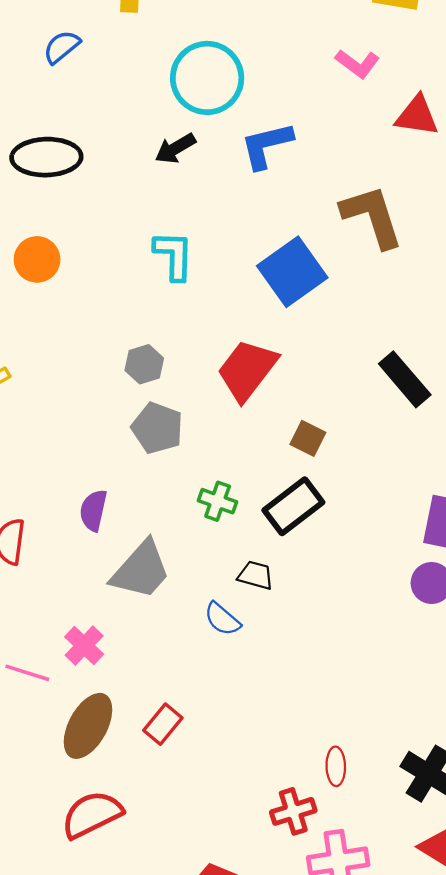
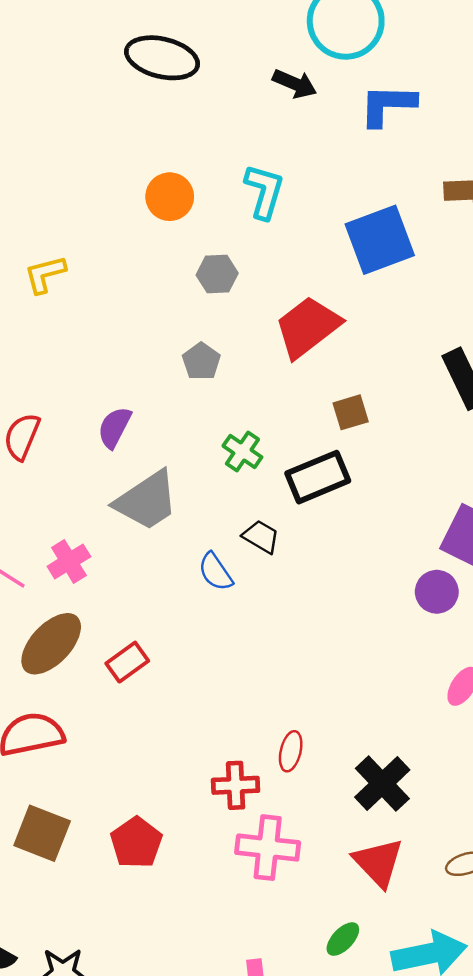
black arrow: (175, 148) -> (295, 84), turned -141
orange circle: (37, 259) -> (170, 197), moved
gray hexagon: (144, 364) -> (217, 274), moved
gray pentagon: (157, 428) -> (201, 361), size x0.7
brown square: (308, 438) -> (351, 412), turned 32

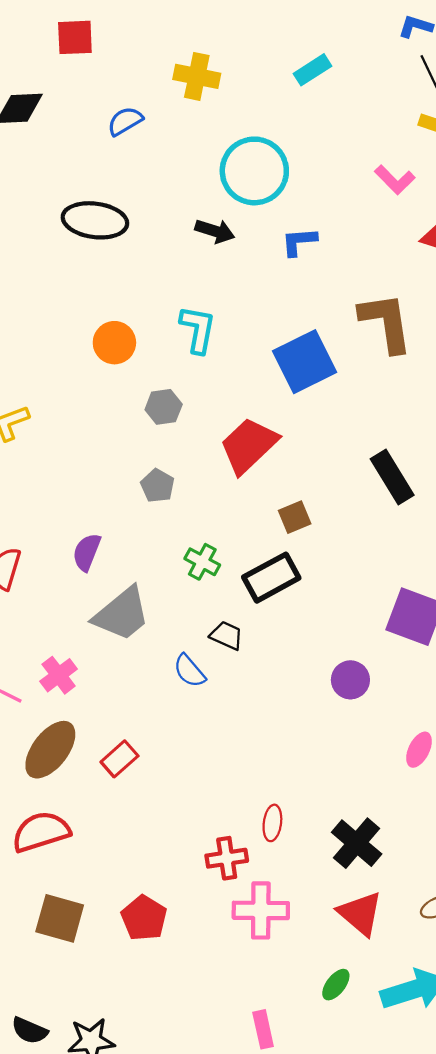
blue L-shape: (388, 105) -> (299, 242), size x0.7
purple circle: (437, 592) -> (350, 680), moved

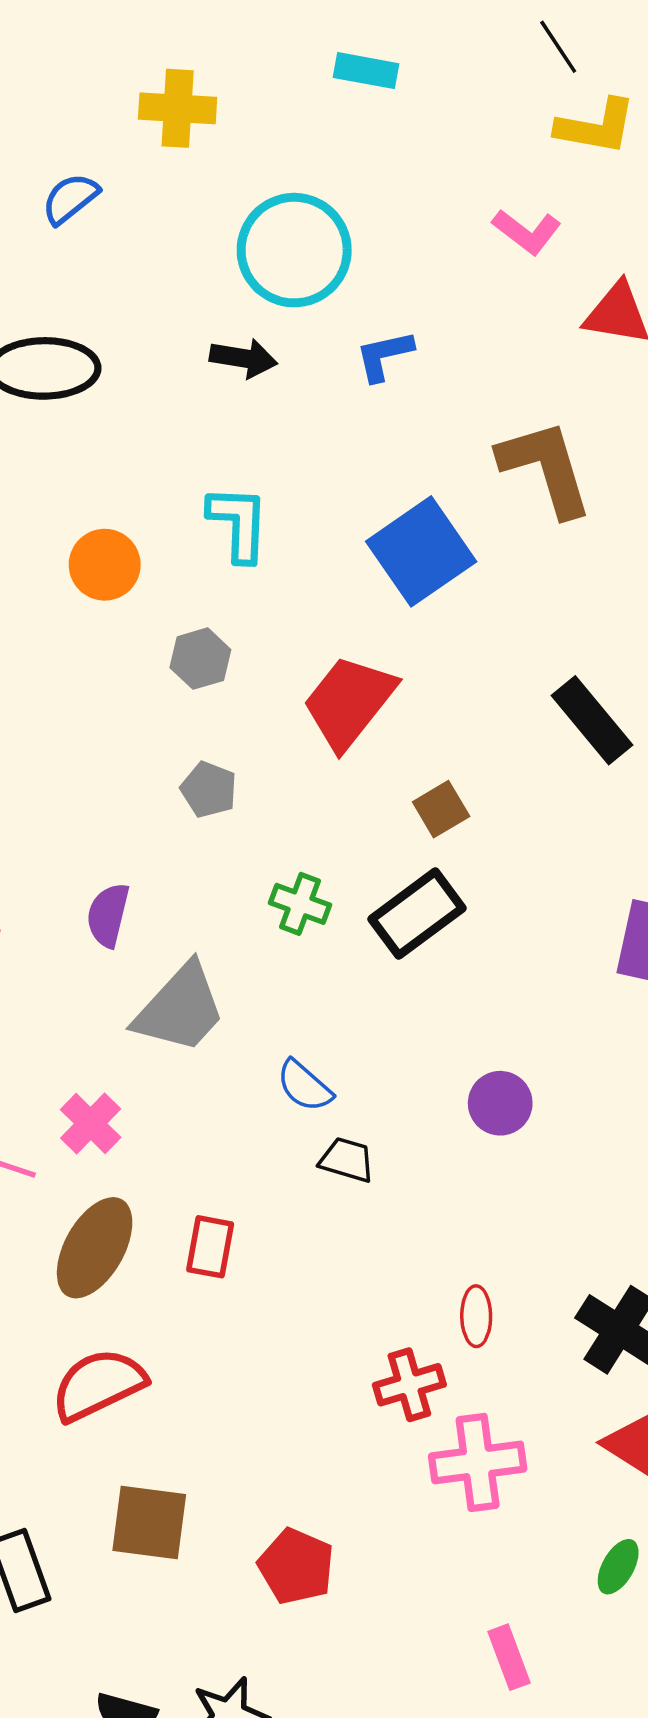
cyan rectangle: (312, 70) -> (366, 71), turned 51
black trapezoid: (226, 636) -> (347, 1160), moved
purple circle: (350, 680) -> (500, 1103), moved
red rectangle: (119, 759) -> (210, 1247), turned -30
red pentagon: (144, 918) -> (296, 1566), moved

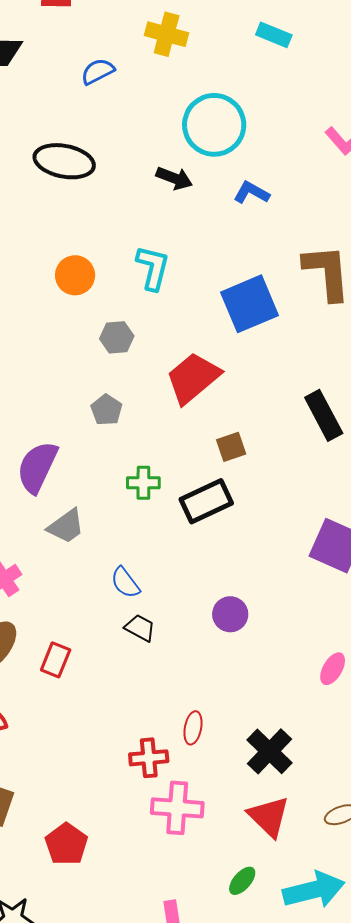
blue L-shape: (384, 356) -> (251, 193), turned 30
green cross: (300, 904) -> (143, 483), turned -32
purple semicircle: (108, 915) -> (37, 467), size x1.5
gray trapezoid: (180, 1008) -> (66, 526), size x0.7

